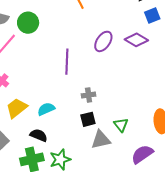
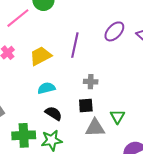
yellow trapezoid: (17, 108) -> (41, 56), moved
black semicircle: (39, 135) -> (54, 113), moved

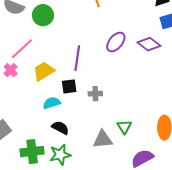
pink line: (18, 18) -> (22, 49), moved
black square: (86, 105) -> (69, 86), moved

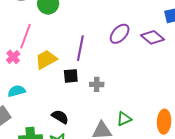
pink line: (22, 49) -> (26, 36), turned -30
cyan semicircle: (52, 103) -> (17, 91), moved
green triangle: (124, 127) -> (124, 119), turned 35

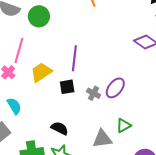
purple ellipse: (120, 34) -> (115, 88), moved
gray cross: (97, 84) -> (94, 93), turned 32
cyan semicircle: (17, 91) -> (14, 106), turned 78

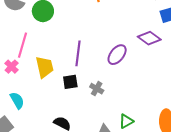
yellow trapezoid: (41, 72) -> (45, 67), turned 110
purple ellipse: (115, 88) -> (117, 55), moved

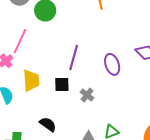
purple ellipse: (117, 55) -> (112, 64), turned -65
yellow trapezoid: (45, 67) -> (31, 80), moved

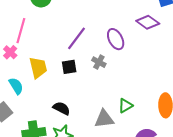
purple line: (74, 58) -> (76, 38), turned 30
gray cross: (87, 95) -> (99, 62), moved

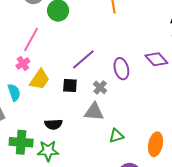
pink cross: (10, 52) -> (23, 64), moved
yellow trapezoid: (38, 68) -> (40, 79), turned 35
black semicircle: (61, 108) -> (53, 124), turned 138
gray triangle: (104, 119) -> (94, 112), moved

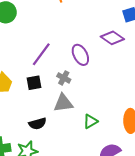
black semicircle: (53, 124) -> (38, 124), moved

